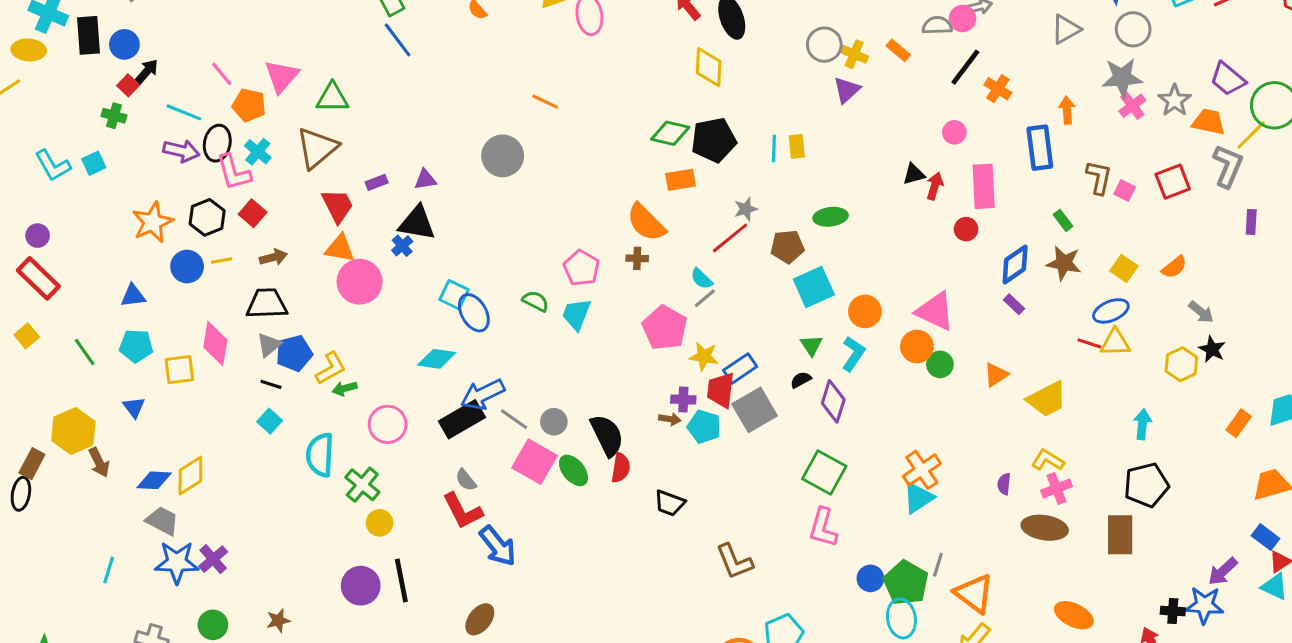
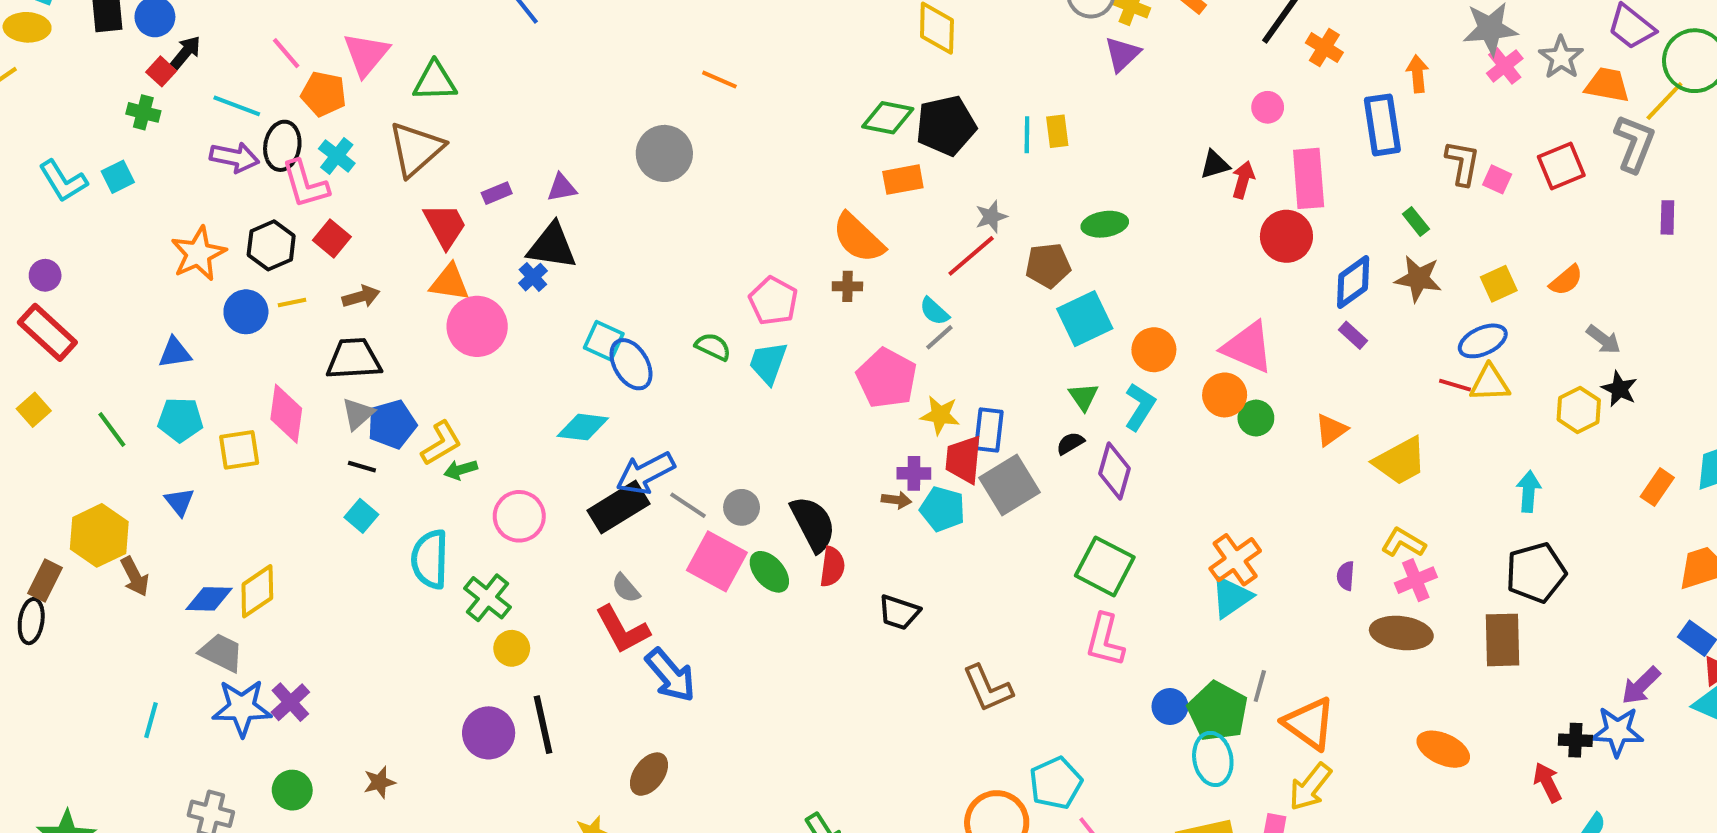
red circle: (966, 229) -> (1286, 236), size x1.6
yellow square: (1124, 268) -> (1499, 284), turned 32
blue rectangle: (740, 368) -> (989, 430), turned -48

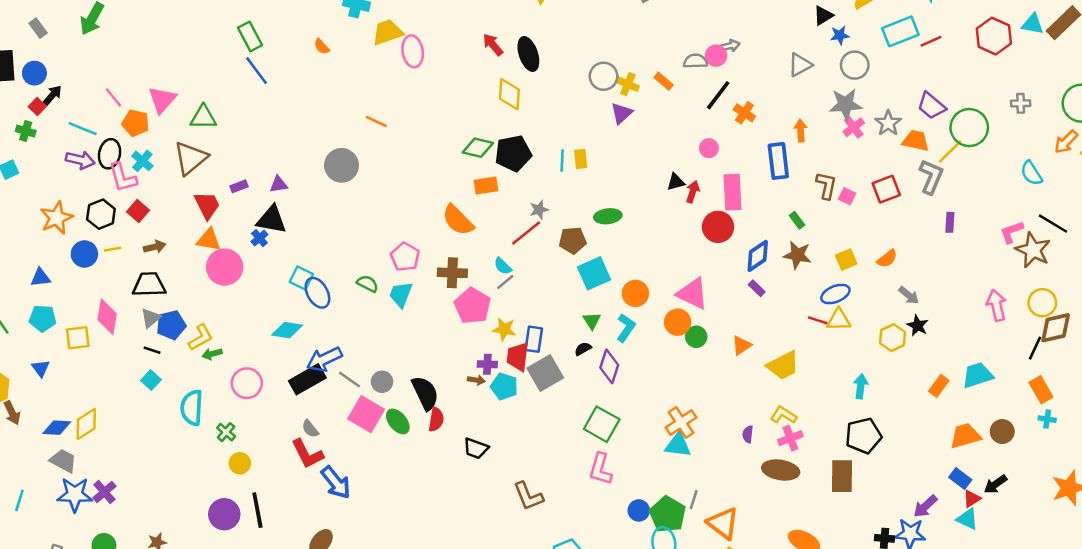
brown cross: (847, 286) -> (452, 273), moved, size x1.6
cyan triangle: (1231, 597) -> (678, 445), turned 40
green cross: (488, 598) -> (226, 432), size x0.7

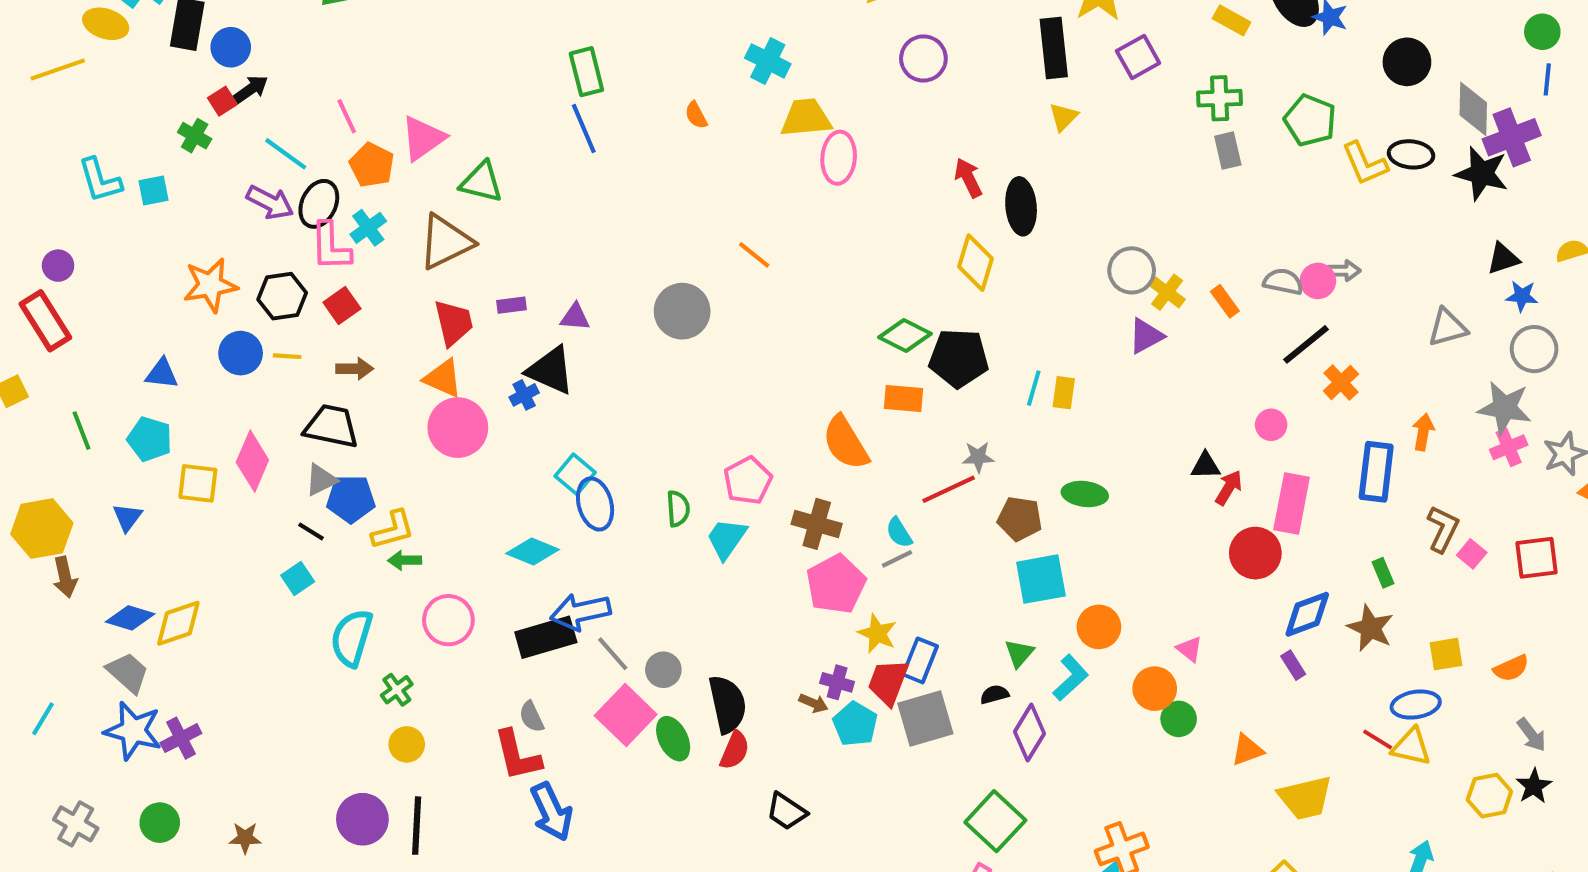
green semicircle: (368, 284) -> (678, 509), turned 45
pink triangle: (693, 294) -> (1189, 649), size x0.5

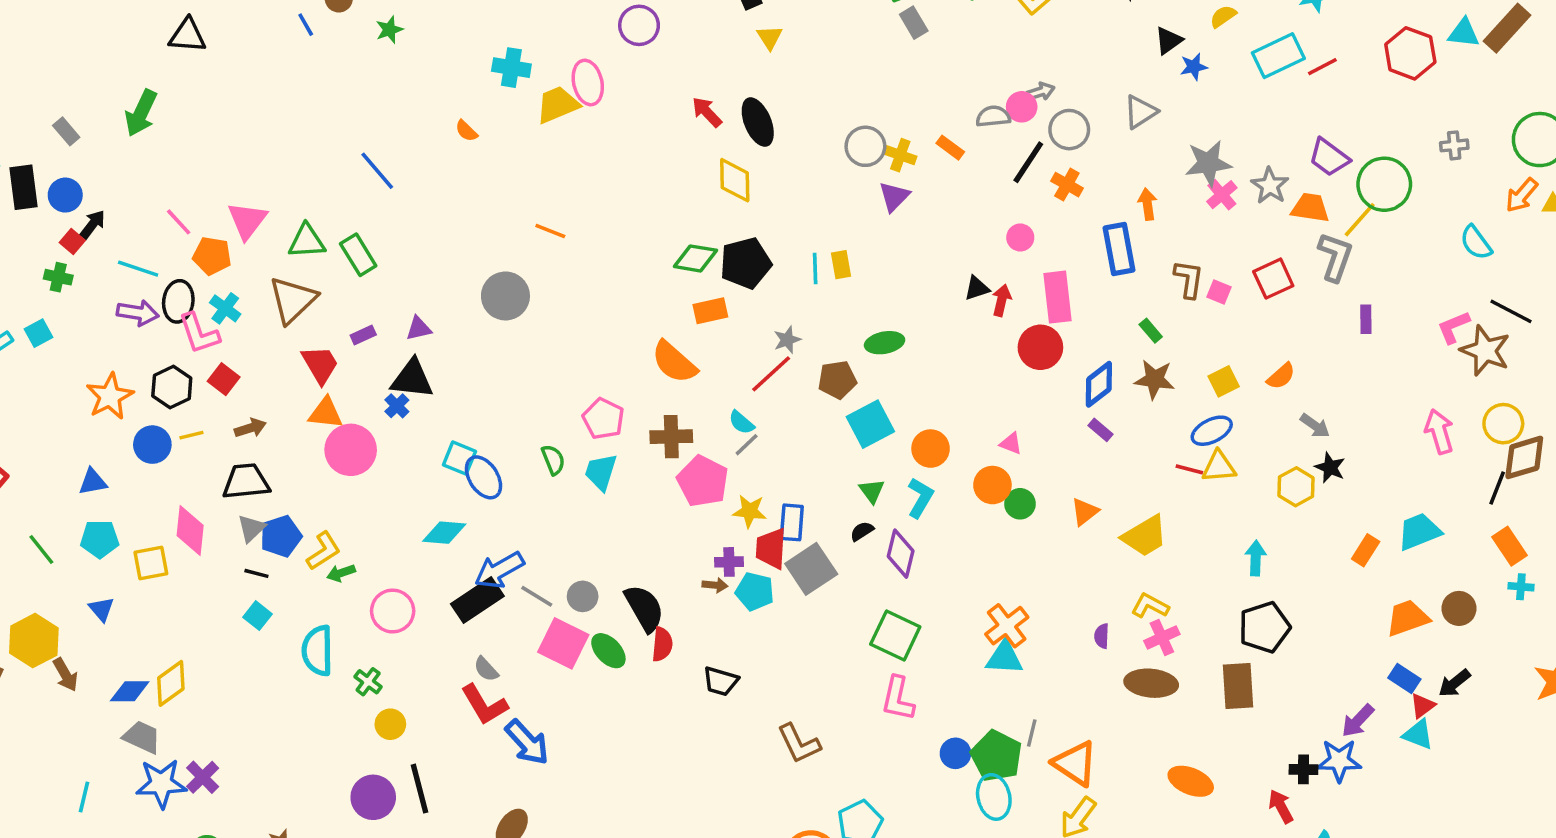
green rectangle: (586, 72) -> (358, 255), moved
pink ellipse: (839, 158) -> (588, 83), moved
gray circle: (1534, 349) -> (1069, 130), moved

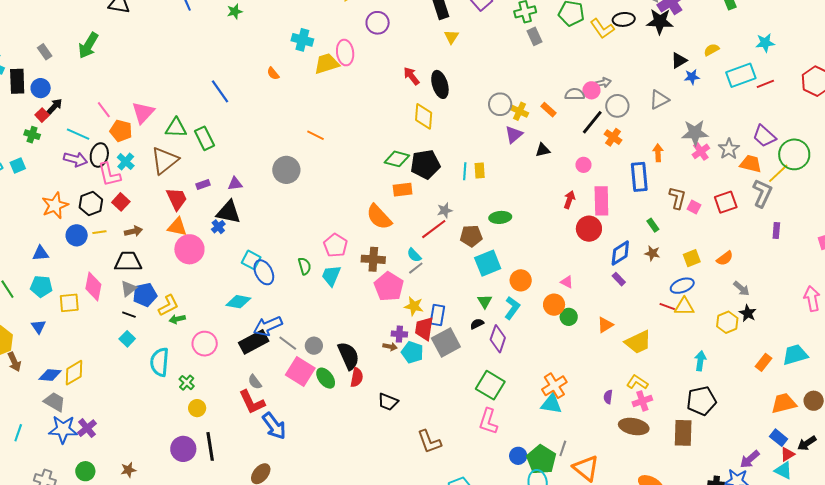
black triangle: (977, 288) -> (543, 150), moved
brown star: (1155, 379) -> (652, 253), size x0.7

